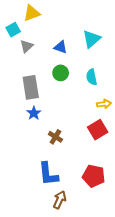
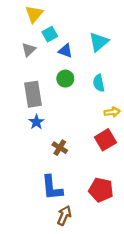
yellow triangle: (32, 13) -> (34, 14), turned -30
cyan square: (13, 30) -> (50, 34), moved

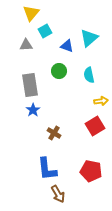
gray triangle: (29, 50) -> (26, 45), turned 40
blue triangle: (65, 51) -> (67, 46), moved
brown arrow: (64, 216) -> (58, 194), turned 126

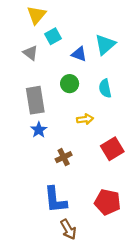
gray triangle: (26, 45) -> (30, 53), turned 40
yellow arrow: (101, 101) -> (85, 119), moved
brown cross: (54, 133) -> (64, 157), turned 32

